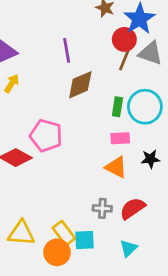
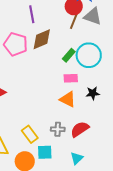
green rectangle: (117, 107) -> (69, 55), turned 32
pink pentagon: (46, 136) -> (16, 44), moved
yellow rectangle: (64, 233) -> (30, 134), moved

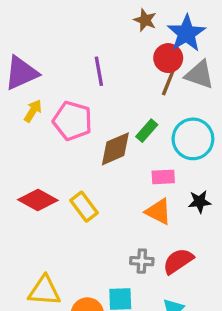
brown diamond: (42, 39) -> (115, 149), moved
green rectangle: (69, 55) -> (147, 131), moved
yellow rectangle: (30, 134) -> (84, 207), moved

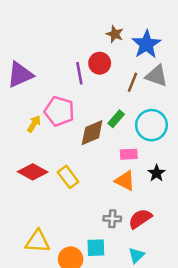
red circle: (168, 58) -> (100, 63), moved
yellow arrow: (33, 111) -> (34, 124), moved
black star: (200, 202) -> (157, 173), turned -30

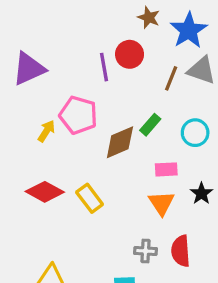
cyan circle: (151, 125) -> (195, 133), size x0.7
orange triangle: (125, 181) -> (161, 203), turned 30
red semicircle: (140, 219) -> (181, 251), turned -60

